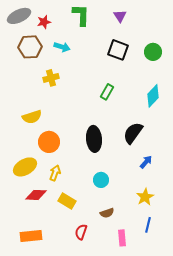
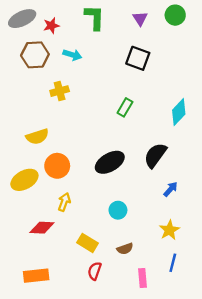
green circle: (153, 52) -> (175, 15), moved
black ellipse: (94, 139) -> (110, 162), turned 65
yellow ellipse: (25, 167) -> (24, 180), moved
yellow rectangle: (67, 201) -> (88, 243), moved

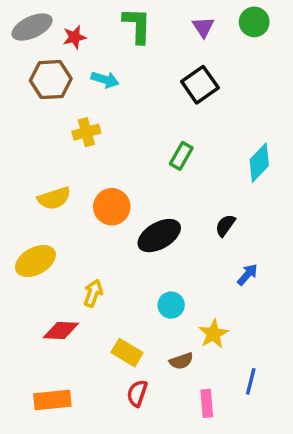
black square: (138, 58) -> (200, 85), turned 35
black semicircle: (155, 155) -> (225, 225), size x0.6
orange circle: (57, 166) -> (112, 207), moved
yellow star: (169, 230) -> (213, 334), moved

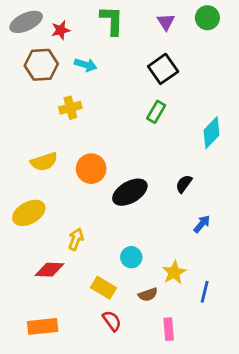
green rectangle: (181, 156) -> (156, 112), moved
cyan circle: (171, 305) -> (131, 257), moved
blue line: (251, 381) -> (205, 292), moved
red semicircle: (137, 393) -> (112, 321), turned 125

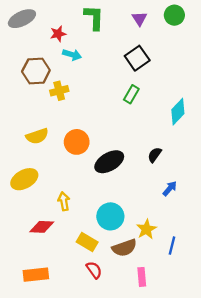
red star: (61, 30) -> (58, 34), moved
brown hexagon: (41, 65) -> (36, 71), moved
yellow arrow: (76, 239) -> (64, 201), turned -30
cyan circle: (131, 257) -> (110, 216), size x1.5
brown semicircle: (148, 295) -> (124, 248), size x1.5

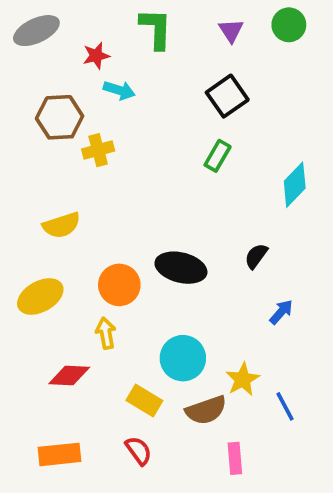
orange circle: (77, 142) -> (119, 285), moved
black ellipse: (109, 162) -> (181, 268), turned 44
blue line: (172, 246) -> (285, 406), turned -42
red semicircle: (94, 270) -> (139, 451), moved

